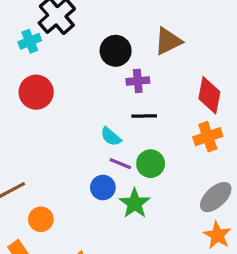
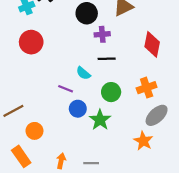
orange cross: (208, 137) -> (147, 88), moved
purple line: (120, 164) -> (66, 89), moved
orange star: (217, 235) -> (143, 141), moved

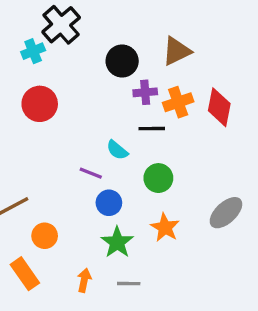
orange cross: (147, 88) -> (178, 102), moved
green star: (100, 120) -> (117, 242), moved
orange star: (143, 141) -> (165, 228), moved

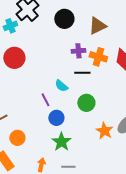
black circle: (122, 61) -> (64, 19), moved
orange cross: (178, 102) -> (98, 57), turned 36
purple line: (91, 173) -> (45, 100), turned 40
orange star: (165, 228) -> (104, 131), moved

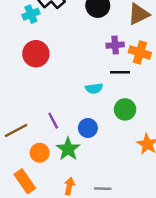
cyan semicircle: (61, 86) -> (94, 88), turned -48
purple line: (45, 100) -> (53, 121), moved
green star: (61, 142) -> (68, 149), moved

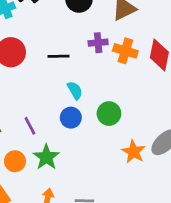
black line: (120, 72) -> (59, 56), moved
cyan semicircle: (94, 88) -> (75, 90), turned -112
blue circle: (88, 128) -> (71, 118), moved

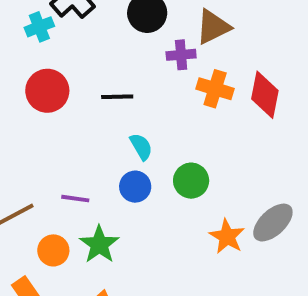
purple cross: (98, 43) -> (181, 55), moved
purple line: (30, 126) -> (75, 199), turned -54

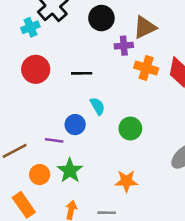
blue circle: (135, 187) -> (75, 125), moved
orange star: (227, 236) -> (126, 181), moved, turned -30

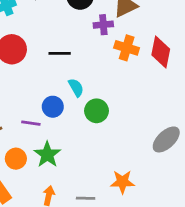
green circle: (130, 129) -> (97, 111), moved
orange star: (126, 181) -> (122, 182), moved

